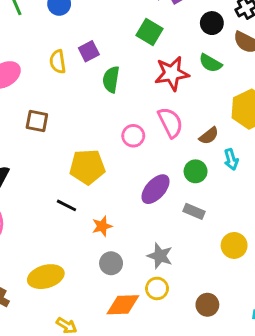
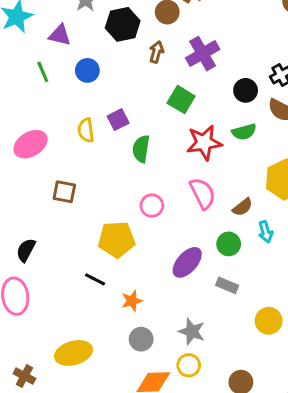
green semicircle: (210, 63) -> (244, 132), turned -45
pink circle: (133, 136) -> (152, 206), moved

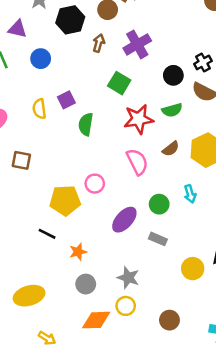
pink circle: (152, 206) -> (95, 184), moved
brown semicircle: (242, 207) -> (171, 149), moved

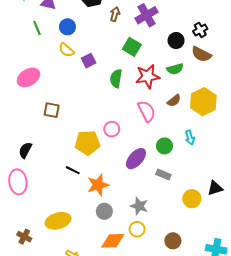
yellow semicircle: (39, 109) -> (66, 50), moved, turned -42
green semicircle: (86, 124) -> (116, 78), moved
orange star: (78, 252) -> (98, 185), size x1.5

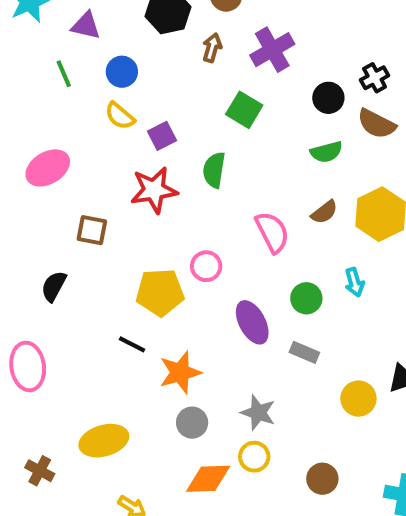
red star: (148, 76) -> (154, 190), moved
black semicircle: (25, 150) -> (54, 286), moved
purple ellipse: (136, 159) -> (252, 322), turned -70

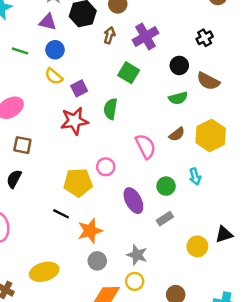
purple triangle: (86, 26) -> (48, 22), moved
green line: (64, 74) -> (20, 51), turned -49
black cross: (375, 78) -> (205, 38), moved
brown square: (92, 230) -> (22, 145), moved
gray rectangle: (304, 352) -> (165, 219), turned -56

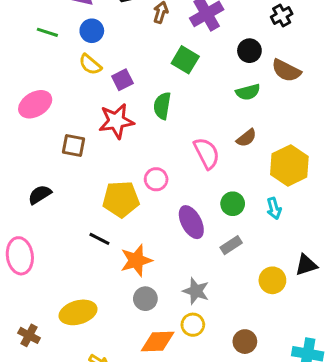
yellow hexagon: (211, 135) -> (289, 165), moved
brown square: (22, 145) -> (73, 146), moved
cyan arrow: (195, 176) -> (274, 208), moved
black semicircle: (14, 179) -> (40, 195), turned 30

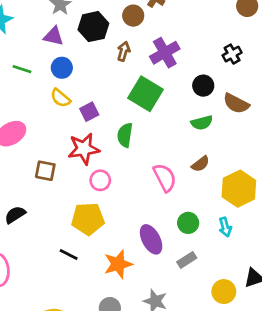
green square: (185, 60) -> (146, 94), size x1.4
pink circle: (156, 179) -> (100, 180), moved
orange star: (136, 260) -> (118, 264), moved

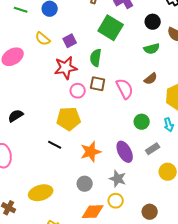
yellow semicircle: (60, 98) -> (43, 39), moved
brown square: (45, 171) -> (98, 84), moved
purple ellipse: (151, 239) -> (125, 152), moved
gray rectangle: (187, 260) -> (153, 149), moved

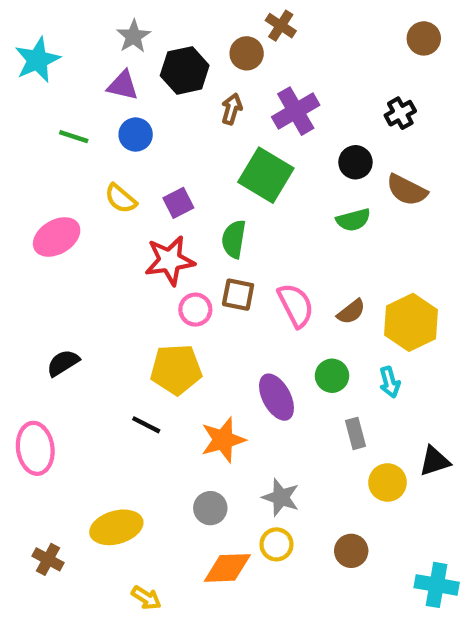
brown semicircle: (151, 79) -> (351, 312), moved
gray rectangle: (153, 149) -> (355, 433), turned -72
purple ellipse: (125, 152) -> (276, 397), moved
brown circle: (150, 212) -> (351, 551), moved

